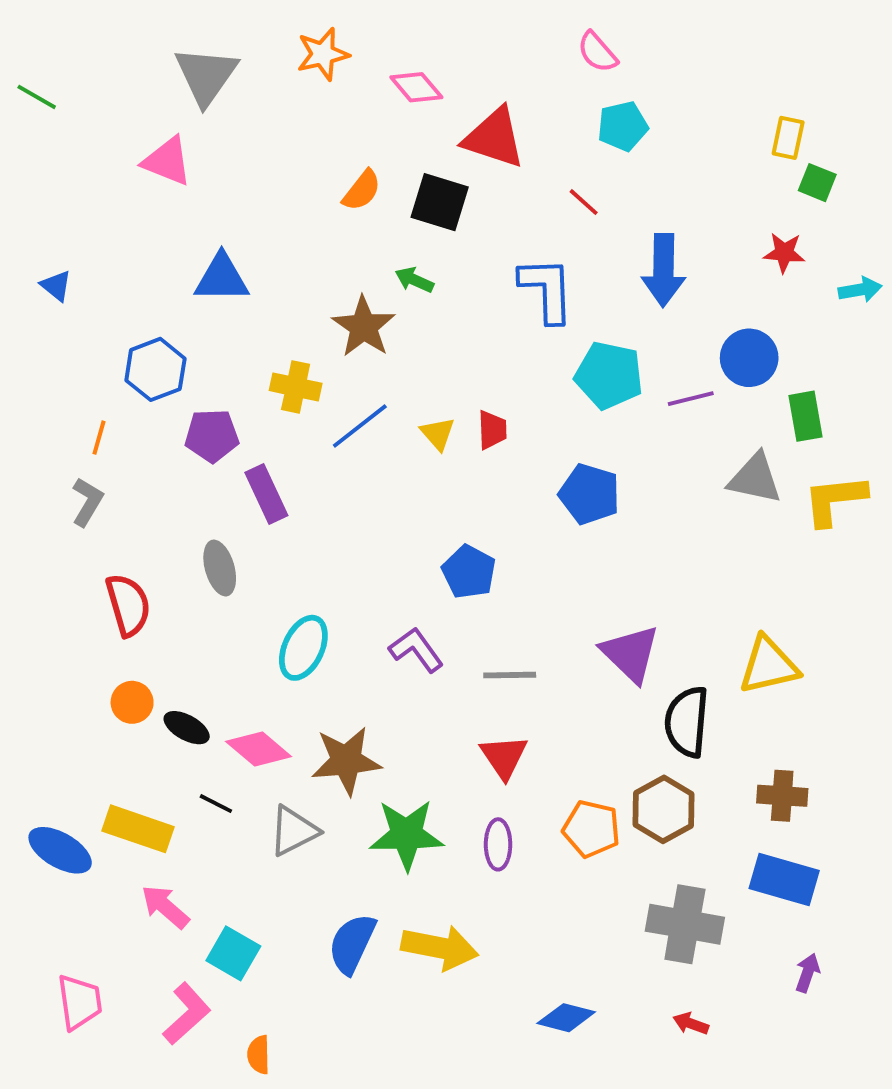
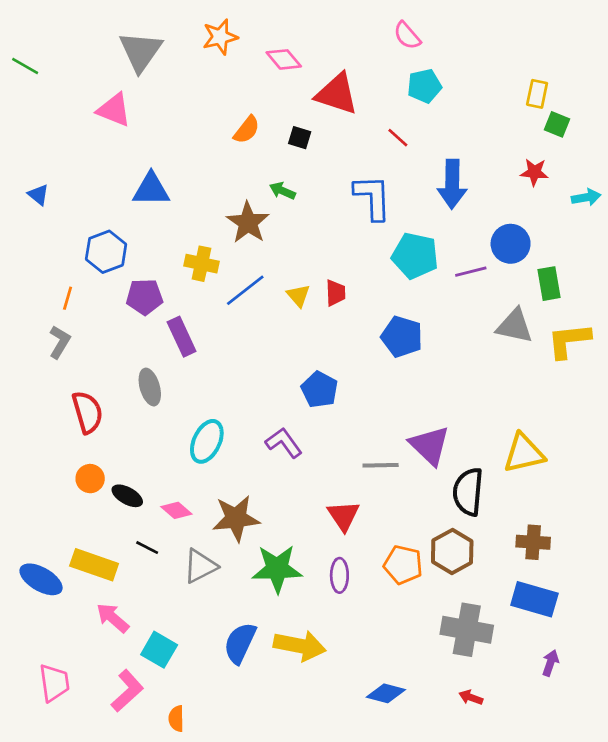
black square: (440, 202) -> (300, 138), size x0.6
gray line: (510, 675) -> (381, 465), moved
pink diamond: (259, 749) -> (176, 510), size x0.7

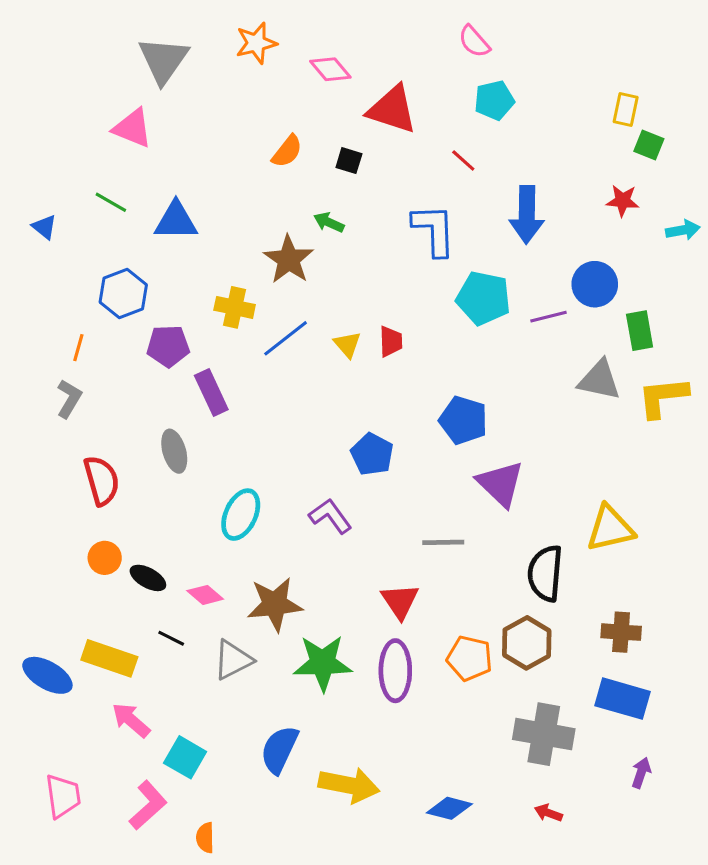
green line: (25, 66) -> (111, 202), moved
blue pentagon: (402, 337) -> (463, 420), moved
purple triangle: (430, 445) -> (500, 484), moved
purple ellipse: (339, 575) -> (395, 671), size x1.5
yellow arrow: (300, 646) -> (349, 785), moved

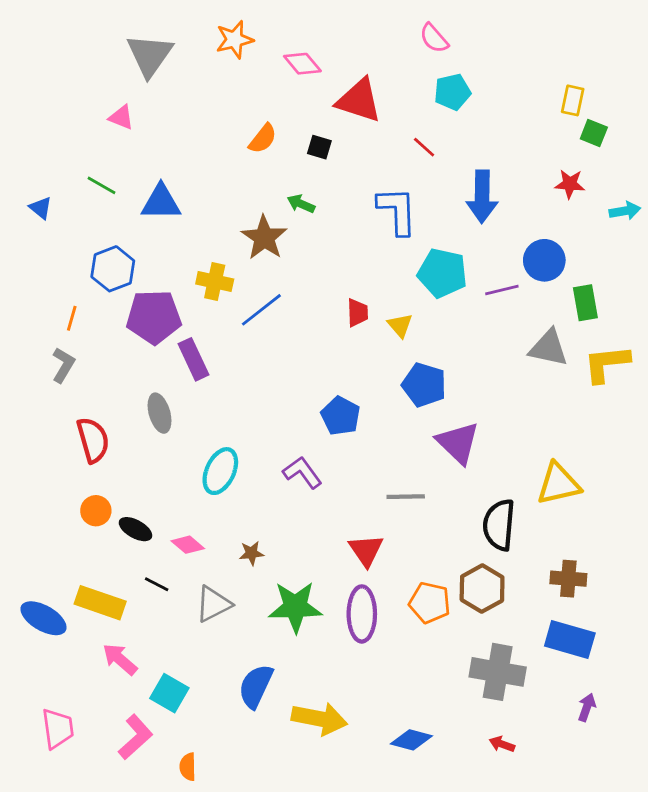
pink triangle: (133, 128) -> (121, 117), size x0.7
yellow triangle: (347, 345) -> (400, 325), moved
purple pentagon: (168, 346) -> (154, 317), size x1.4
brown star: (275, 604) -> (251, 553), size x0.5

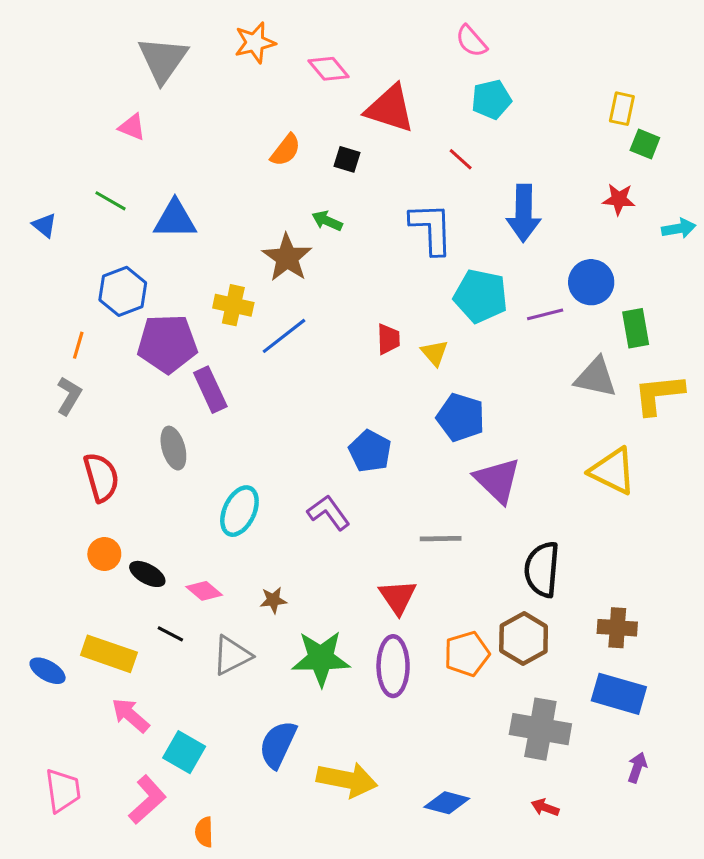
yellow triangle: (558, 484) -> (613, 471), moved, turned 39
orange pentagon: (430, 603) -> (467, 654), turned -30
blue ellipse: (44, 618) -> (48, 671), size x0.7

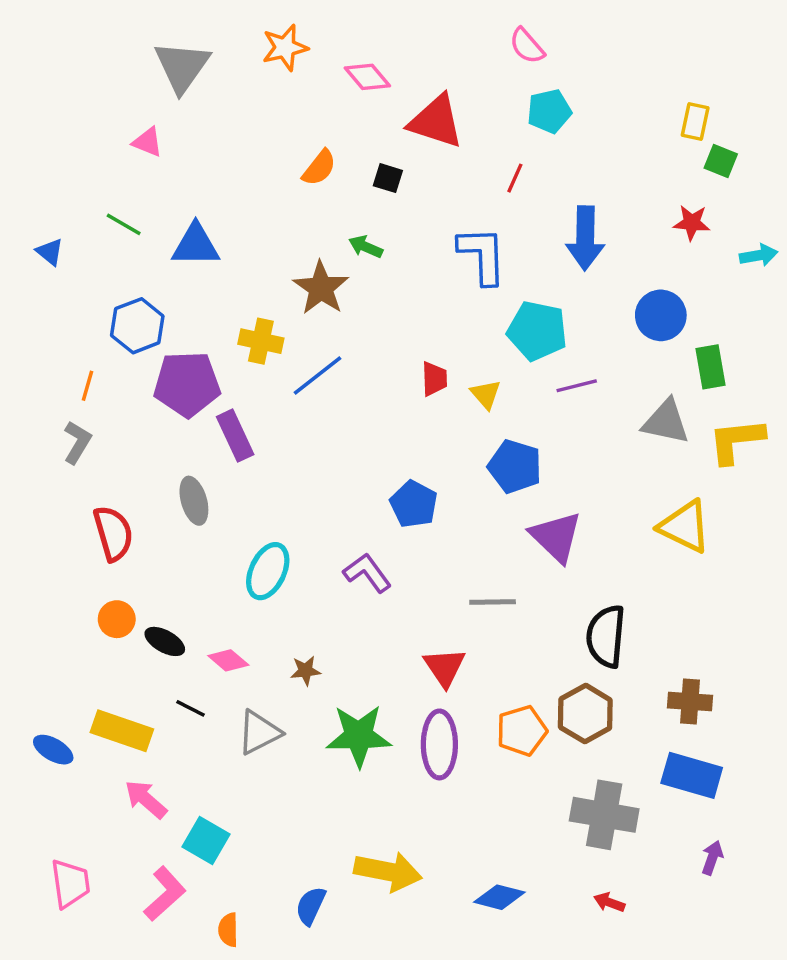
red line: (461, 159) -> (515, 178), turned 72
purple line: (545, 314) -> (577, 386), moved
blue semicircle: (278, 744) -> (311, 906), moved, size x0.7

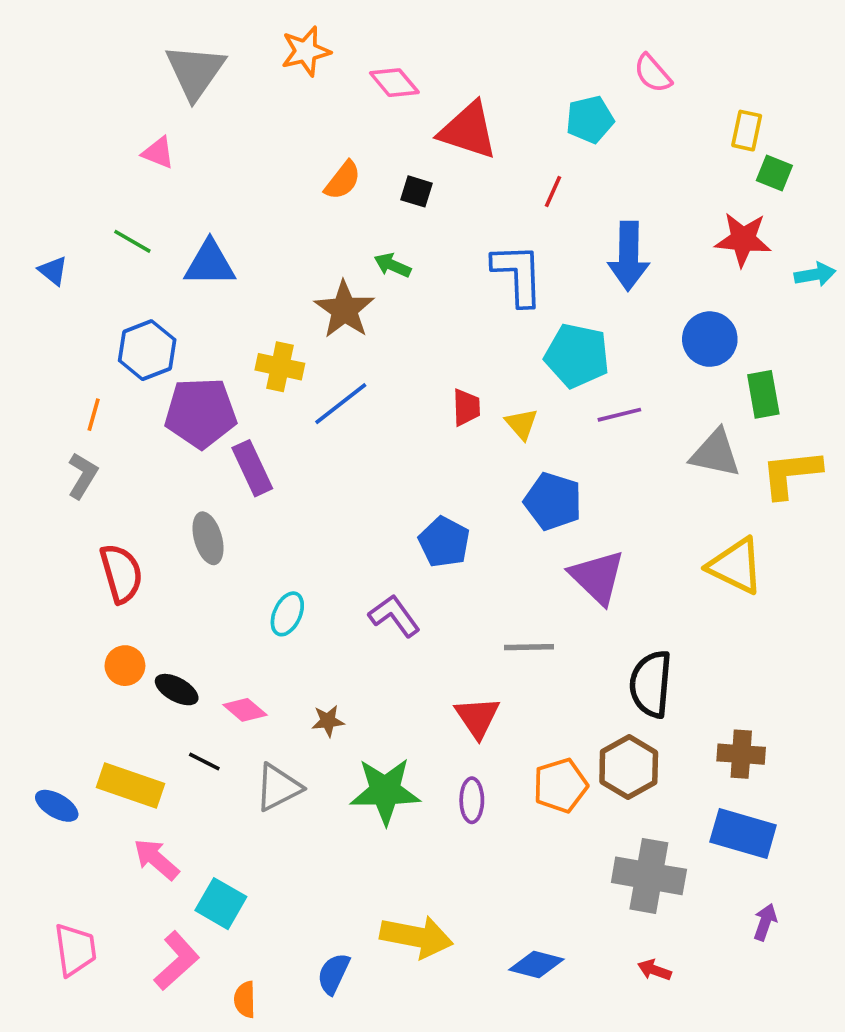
pink semicircle: (527, 46) -> (653, 73), moved
red star: (692, 223) -> (743, 239), size x1.4
cyan ellipse: (268, 571) -> (287, 614), size x0.7
purple ellipse: (439, 744) -> (472, 800), size x0.6

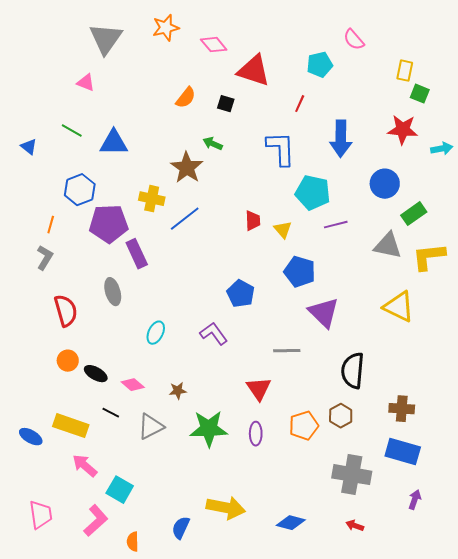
green rectangle: (763, 394) -> (414, 214), turned 65
brown hexagon: (629, 767) -> (341, 416), size x0.7

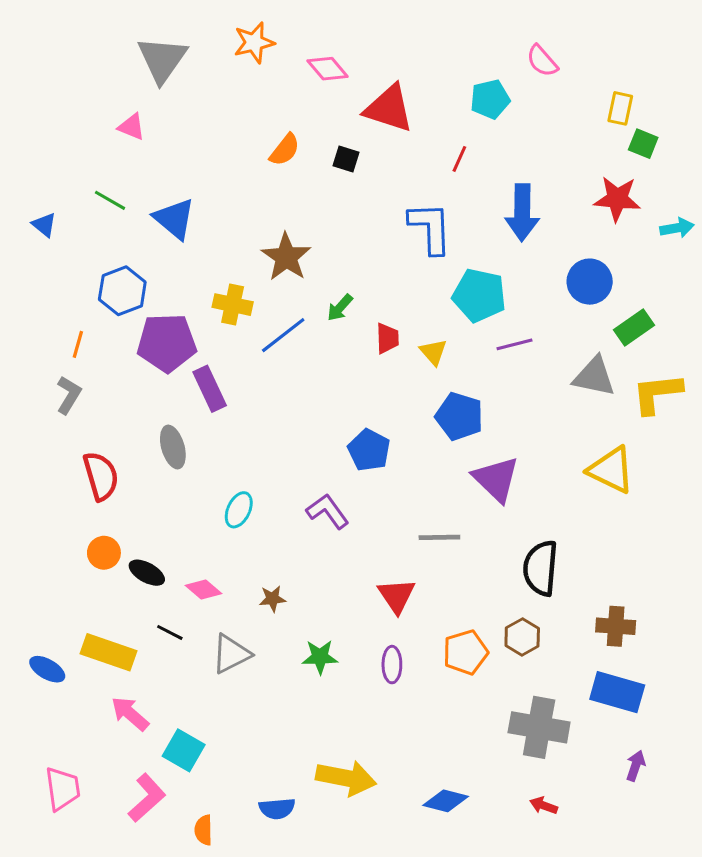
blue triangle: (114, 143) -> (174, 219), turned 40
green arrow: (213, 144) -> (340, 308), moved, turned -72
green star: (209, 429) -> (320, 657), size x0.6
blue semicircle: (181, 528) -> (277, 809), turned -120

